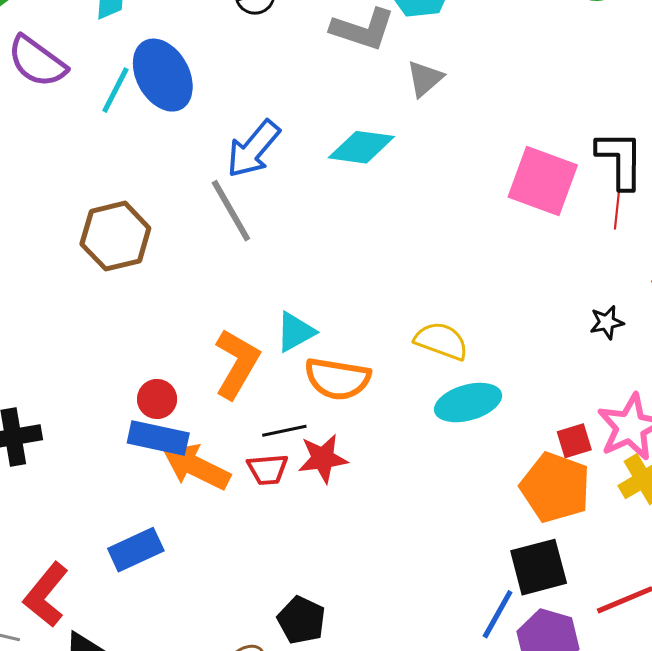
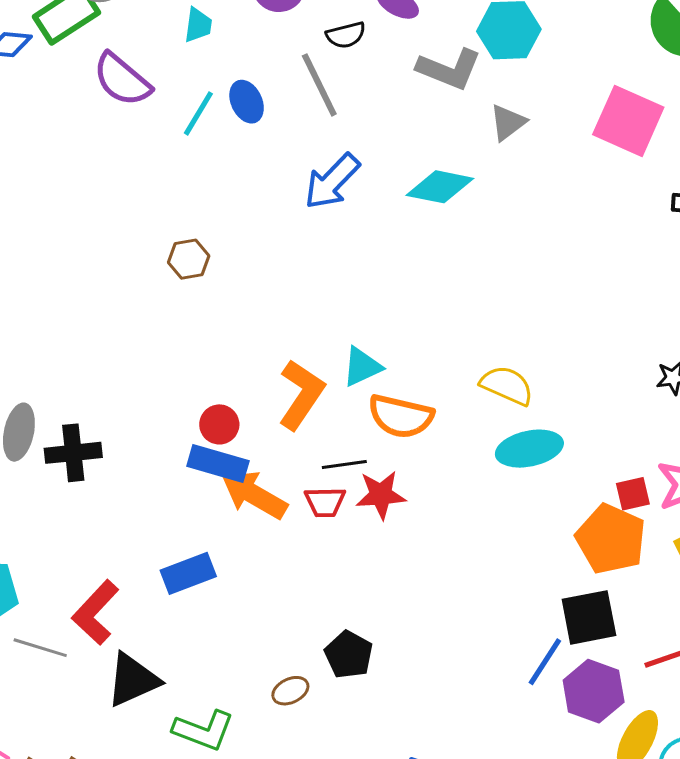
blue ellipse: (163, 75) -> (247, 102), size x0.6
pink square: (543, 181) -> (628, 121), moved
gray line: (231, 211) -> (319, 85), moved
brown hexagon: (115, 236) -> (189, 259), size x0.6

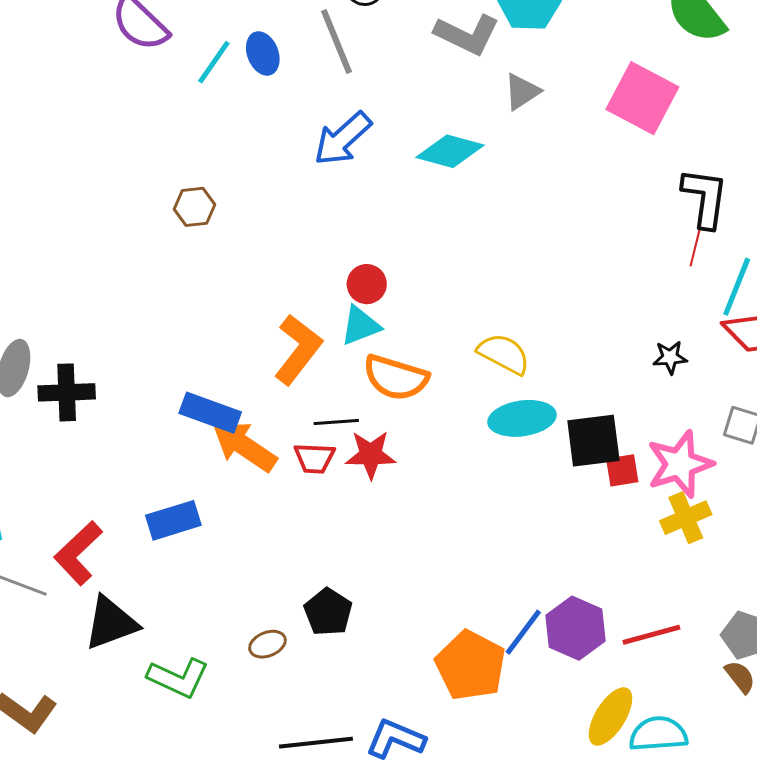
red circle: (219, 424) -> (367, 284), moved
orange pentagon: (611, 539) -> (471, 665), moved
black square: (589, 617) -> (593, 441), moved
purple hexagon: (594, 691) -> (576, 628), moved

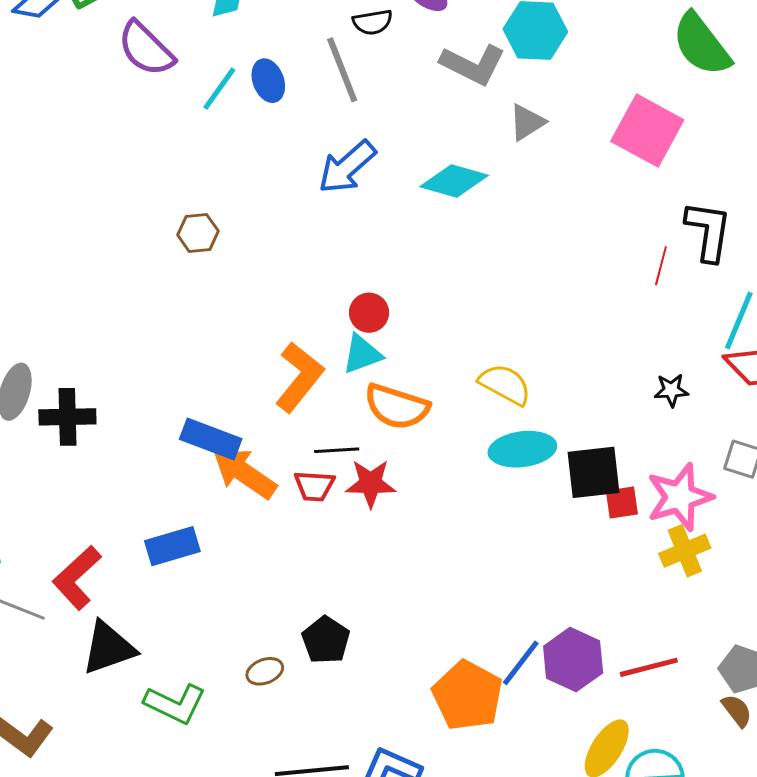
red line: (695, 247) -> (661, 266), moved

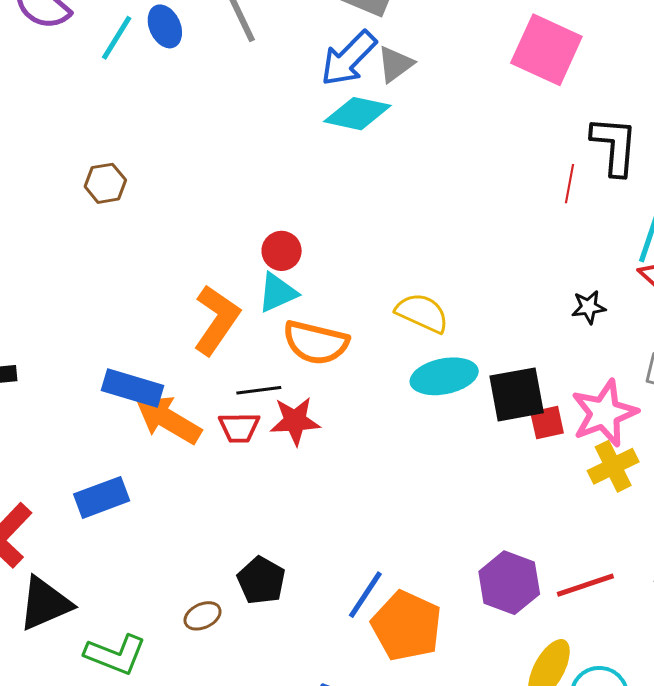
gray triangle: (527, 122) -> (395, 64), moved
blue arrow: (347, 167) -> (349, 58), moved
blue line: (521, 663) -> (365, 595), moved

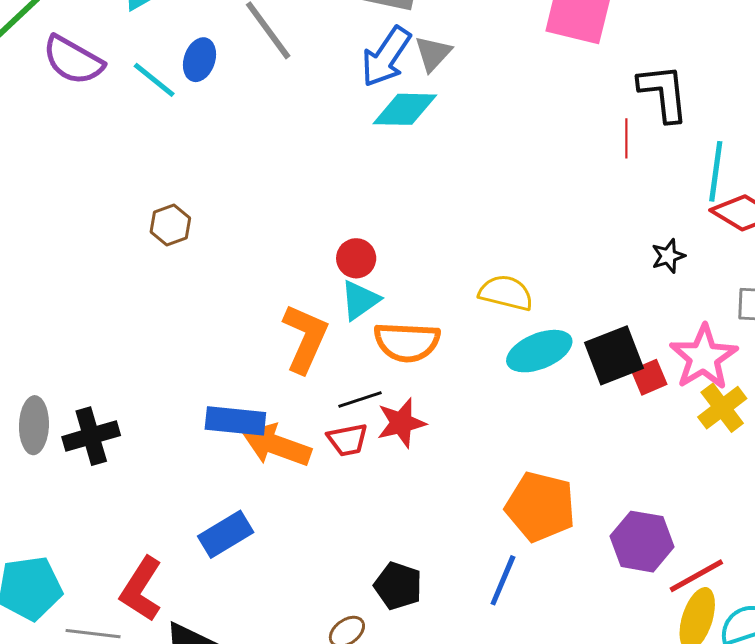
blue ellipse: (165, 26) -> (200, 60), turned 54
cyan line: (117, 38) -> (154, 80), turned -72
red line: (585, 585) -> (696, 576), moved
orange pentagon: (407, 626) -> (540, 507), moved

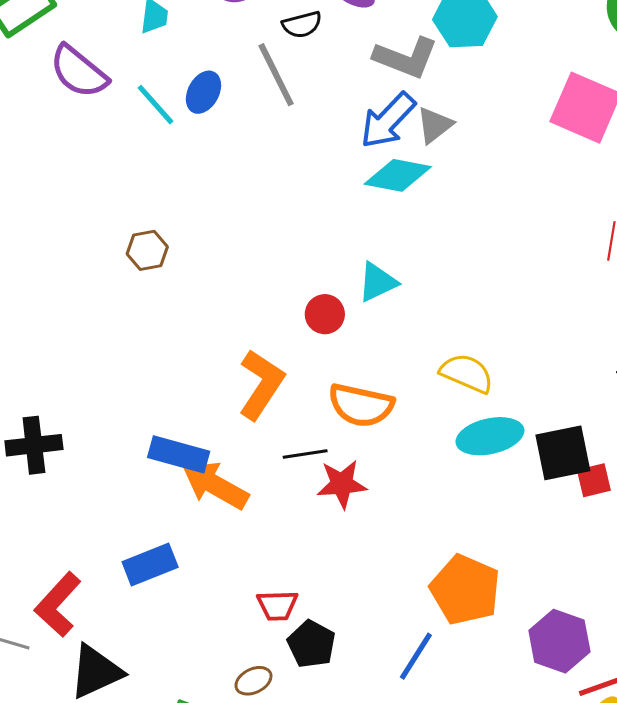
cyan triangle: (360, 300) -> (377, 282), moved
red trapezoid: (348, 440) -> (277, 605), moved

